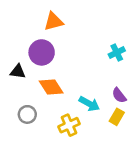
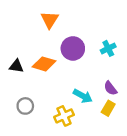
orange triangle: (54, 21) -> (50, 20), turned -42
purple circle: (42, 52) -> (73, 48), moved
orange diamond: (51, 87) -> (44, 64), moved, turned -40

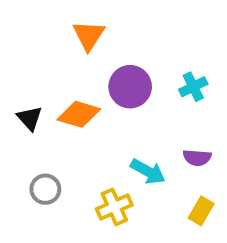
black triangle: (16, 66) -> (30, 118), turned 40
purple semicircle: (110, 88) -> (197, 158), turned -48
yellow rectangle: (108, 108) -> (201, 211), moved

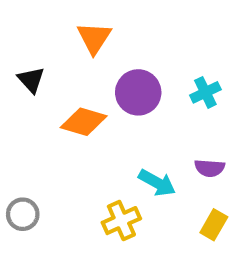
black triangle: (30, 118) -> (31, 80), moved
gray circle: (45, 189) -> (23, 214), moved

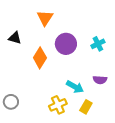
black triangle: (31, 80) -> (15, 38), turned -32
orange diamond: (84, 122) -> (40, 58), turned -75
yellow rectangle: (214, 225) -> (86, 107), moved

